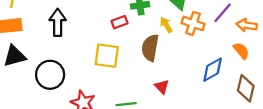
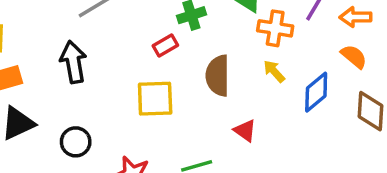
yellow arrow: (166, 25) -> (274, 71), moved
black circle: (50, 75) -> (76, 142), size x0.7

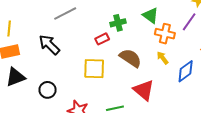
black arrow: (73, 62) -> (49, 45), turned -40
brown semicircle: (218, 76) -> (130, 58), turned 120
red triangle: (245, 131) -> (144, 90), size x1.6

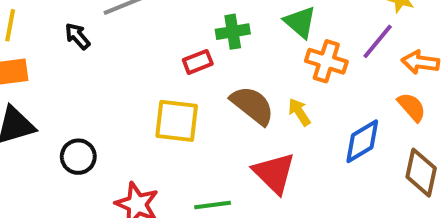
black arrow: (49, 45) -> (77, 36), moved, size x0.6
yellow arrow: (163, 58) -> (299, 112), moved

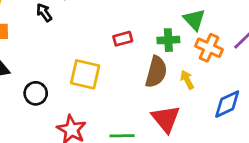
green cross: (233, 32) -> (168, 40), moved
brown semicircle: (252, 105) -> (156, 72), turned 60
yellow square: (177, 121) -> (85, 74), moved

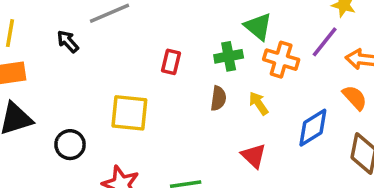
red rectangle: (123, 39) -> (171, 62), turned -54
brown semicircle: (156, 72) -> (218, 98), size x0.6
red triangle: (166, 119) -> (254, 156), moved, size x0.7

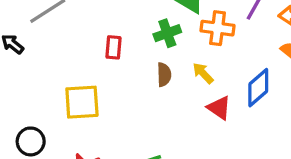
red triangle: (254, 156) -> (219, 108), moved

